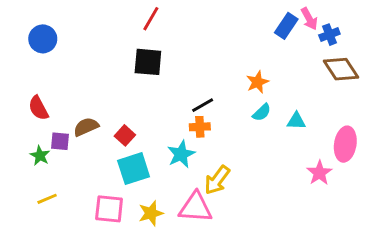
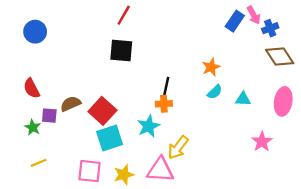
black line: (203, 105) -> (166, 86), turned -48
red square: (125, 135) -> (102, 111), size x1.6
pink ellipse: (345, 144) -> (283, 101), moved

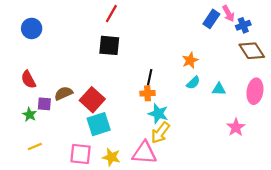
cyan star: (149, 126) -> (158, 114), moved, turned -30
yellow star: (124, 175) -> (111, 157), turned 30

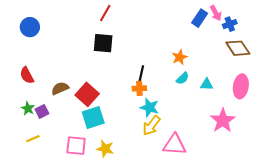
purple square: (44, 104) -> (42, 111), moved, turned -32
pink star: (236, 127) -> (223, 121), size x1.4
pink triangle: (144, 153) -> (175, 145), moved

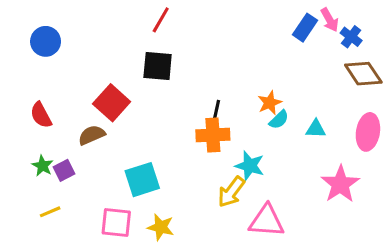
blue cross: (230, 24) -> (351, 37), turned -32
orange star: (180, 57) -> (270, 103), moved
orange cross: (139, 88) -> (213, 135), size x1.5
red square: (87, 94) -> (112, 103), moved
cyan star: (149, 107) -> (250, 166), moved

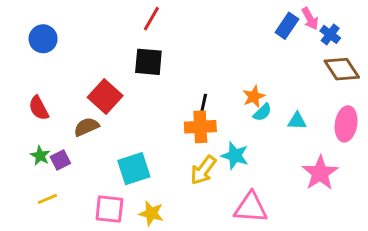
yellow arrow: (231, 192) -> (203, 170), moved

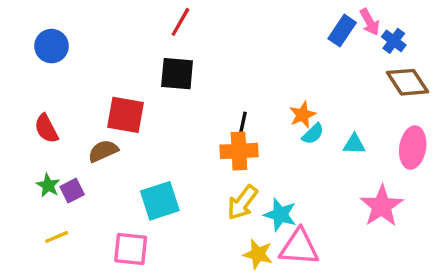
red square: (105, 96) -> (125, 115), turned -32
cyan star: (235, 156) -> (280, 215), moved
yellow star: (151, 213) -> (258, 254), moved

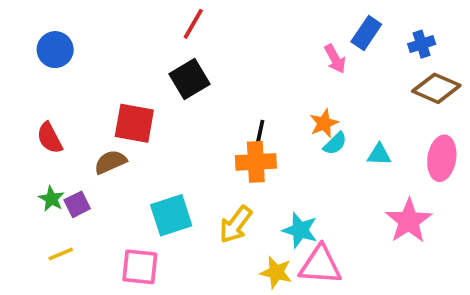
pink arrow: (370, 22) -> (335, 59), moved
blue cross: (394, 41) -> (422, 44), turned 35
black square: (177, 74) -> (190, 79), turned -36
brown diamond: (408, 82) -> (436, 88), turned -33
yellow arrow: (242, 203) -> (236, 225), moved

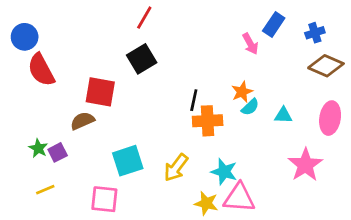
blue circle: (55, 50) -> (25, 37), moved
red semicircle: (50, 138) -> (41, 70), moved, size x1.4
orange cross: (256, 162) -> (208, 121), moved

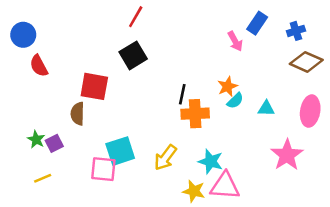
red semicircle: (41, 70) -> (39, 66), size x0.7
brown semicircle: (82, 121) -> (78, 114), turned -65
pink square: (104, 199) -> (103, 169), moved

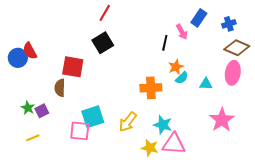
blue circle: (23, 35) -> (18, 58), moved
black line: (182, 94) -> (165, 43), moved
pink ellipse: (310, 111) -> (233, 73), moved

